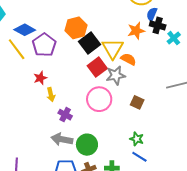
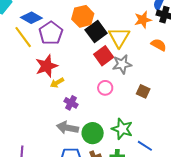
orange semicircle: (128, 59) -> (159, 45), moved
red star: (40, 78) -> (46, 66), size x1.6
yellow arrow: (51, 95) -> (57, 83), turned 72
pink circle: (99, 99) -> (105, 88), size x0.6
green star: (137, 139) -> (122, 129), moved, size x1.5

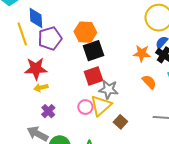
blue diamond: (31, 18) -> (36, 18), turned 40
yellow triangle: (119, 37) -> (101, 105), moved

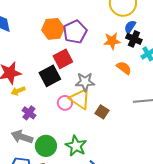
purple pentagon: (50, 38) -> (75, 32), moved
black square: (93, 51) -> (50, 76), moved
red square: (93, 76) -> (63, 59), moved
yellow triangle: (101, 105) -> (80, 99), turned -35

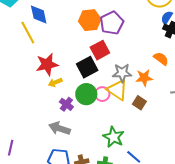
orange star: (112, 41) -> (144, 78), moved
green circle: (46, 146) -> (86, 94), moved

